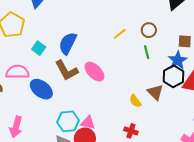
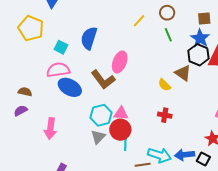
brown L-shape: (66, 70) -> (103, 80), moved
pink semicircle: (17, 72) -> (58, 70), moved
pink ellipse: (94, 72) -> (120, 62), turned 75

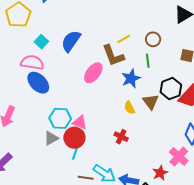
blue star: (200, 38) -> (131, 78), moved
brown L-shape: (103, 80) -> (113, 56), moved

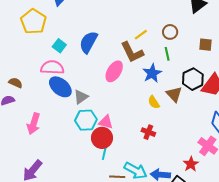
gray triangle: (51, 138) -> (81, 97), moved

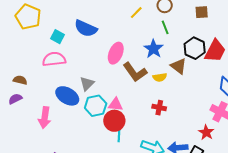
blue semicircle: (88, 42) -> (86, 28), turned -85
brown L-shape: (132, 52) -> (135, 72), moved
blue ellipse: (60, 87) -> (67, 96), moved
yellow semicircle: (154, 102) -> (160, 77), turned -56

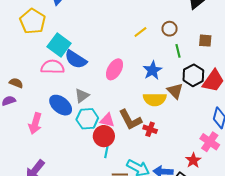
green line: (165, 27) -> (178, 51), moved
blue semicircle: (86, 28) -> (76, 59), moved
cyan square: (57, 37) -> (59, 45), size x1.6
brown L-shape: (135, 72) -> (130, 120), moved
yellow semicircle: (160, 77) -> (155, 99), size x1.6

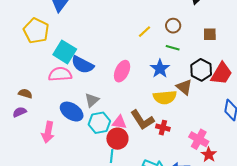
green line: (178, 51) -> (173, 48), moved, turned -56
pink cross: (210, 142) -> (199, 139), moved
cyan line: (106, 151) -> (112, 156), moved

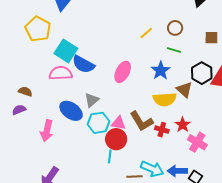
red star: (209, 155) -> (183, 125), moved

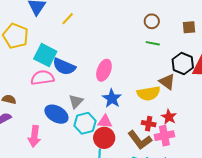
yellow line: (146, 33) -> (68, 19), moved
blue star: (161, 71) -> (112, 98), moved
brown L-shape: (141, 121) -> (140, 140), moved
pink cross: (197, 142) -> (164, 136), moved, turned -36

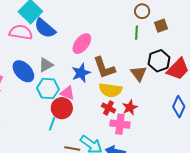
brown square: (189, 27) -> (161, 26), moved, turned -32
green line: (153, 43) -> (136, 33), turned 64
yellow semicircle: (149, 93) -> (111, 90), moved
brown L-shape: (140, 140) -> (104, 68), moved

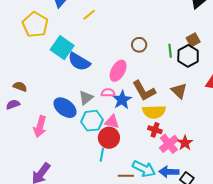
brown circle: (142, 11) -> (139, 45), moved
pink semicircle: (21, 32) -> (108, 93), moved, size x0.6
black hexagon: (159, 61) -> (188, 56), moved
red star: (130, 108) -> (185, 143), moved
pink cross: (120, 124) -> (169, 144), turned -36

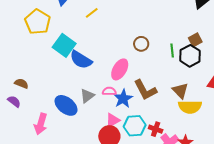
purple semicircle: (13, 105) -> (14, 101), turned 56
yellow semicircle: (154, 112) -> (190, 107), moved
cyan hexagon: (92, 121) -> (135, 126), moved
pink triangle: (112, 122) -> (113, 120), turned -42

